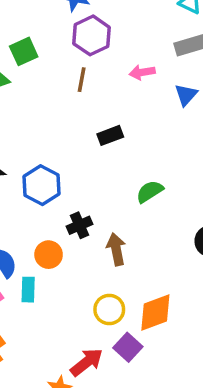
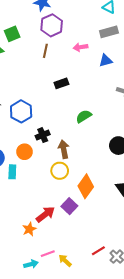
blue triangle: (186, 95) -> (106, 61), turned 32
yellow circle: (109, 309) -> (60, 171), moved
orange diamond: (155, 312) -> (86, 186), turned -35

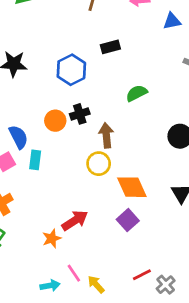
blue hexagon: (21, 111) -> (71, 70), moved
orange circle: (24, 152) -> (55, 121), moved
orange diamond: (86, 186) -> (132, 187), turned -65
purple square: (69, 206) -> (128, 220), moved
pink line: (48, 254) -> (74, 273), turned 72

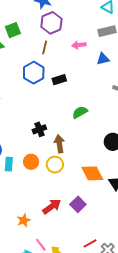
blue hexagon: (71, 70) -> (34, 73), moved
orange circle: (55, 121) -> (31, 162), moved
orange diamond: (132, 187) -> (92, 173), moved
red arrow: (75, 220) -> (52, 206), moved

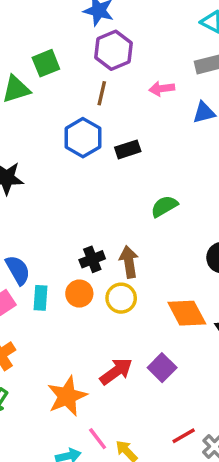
black cross: (39, 129) -> (92, 259), moved
orange star: (24, 220) -> (67, 396), size x1.6

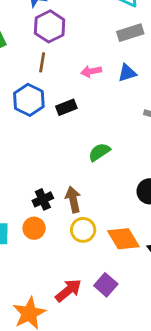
pink arrow: (162, 89) -> (91, 71), moved
yellow circle: (121, 298) -> (83, 230), moved

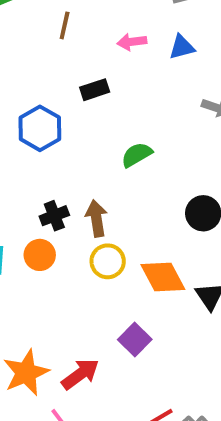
blue hexagon: (29, 100) -> (40, 128), moved
red arrow: (68, 290) -> (80, 374), moved

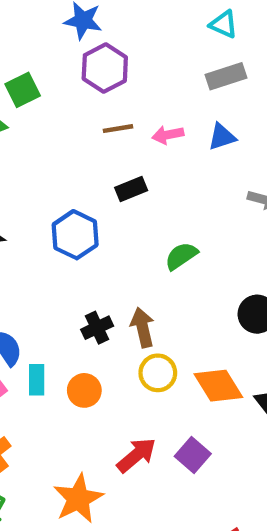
brown line: (65, 25) -> (118, 129), moved, turned 72
orange circle: (40, 255) -> (84, 390), moved
red arrow: (80, 374) -> (136, 455), moved

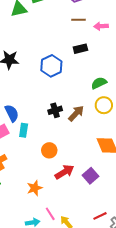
brown arrow: (143, 327) -> (76, 113), turned 48
yellow circle: (158, 373) -> (104, 105), moved
orange circle: (84, 390) -> (49, 150), moved
orange star: (78, 499) -> (35, 188), size x0.7

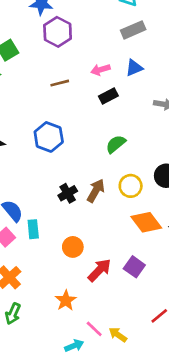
brown line: (79, 20) -> (60, 83), moved
black rectangle: (80, 49) -> (108, 96), moved
yellow circle: (104, 105) -> (131, 186), moved

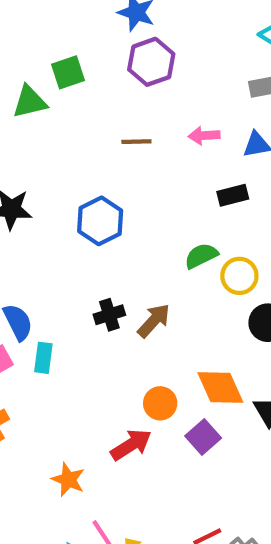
black rectangle: (108, 96) -> (233, 195), moved
yellow circle: (131, 186) -> (239, 276), moved
orange circle: (73, 247) -> (160, 403), moved
purple square: (134, 267) -> (203, 437), moved
orange star: (66, 300) -> (68, 480), turned -30

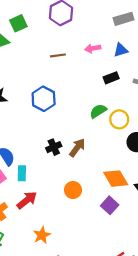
orange circle: (160, 403) -> (73, 190), moved
red arrow: (131, 445) -> (27, 200), moved
orange star: (68, 480) -> (42, 235), turned 30

